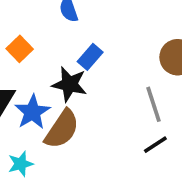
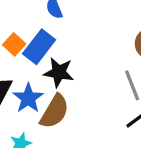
blue rectangle: (90, 57) -> (39, 47), moved, size x1.5

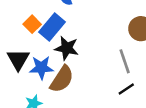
blue star: (28, 98) -> (41, 68), turned 30

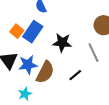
black star: (67, 48) -> (62, 43), moved
black line: (126, 89) -> (75, 75), moved

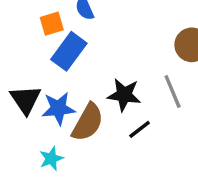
orange square: (17, 31) -> (52, 24), moved, turned 32
black star: (62, 43) -> (124, 95), moved

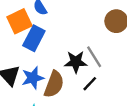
orange square: (52, 24) -> (19, 21), size x1.5
gray line: (173, 91) -> (94, 57), moved

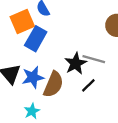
gray line: (94, 57) -> (94, 59), turned -45
black star: (76, 62) -> (76, 63), turned -30

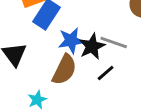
blue star: (33, 77) -> (71, 41), moved

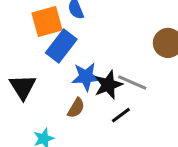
brown semicircle: (64, 70) -> (76, 108), size x0.6

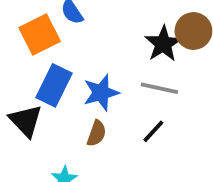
blue rectangle: (61, 46) -> (54, 85), moved
black star: (108, 85) -> (163, 44), moved

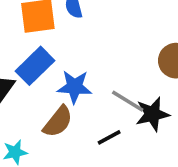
black star: (163, 44) -> (152, 114), moved
brown semicircle: (97, 133) -> (58, 122), size x1.4

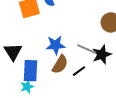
blue rectangle: (35, 66) -> (31, 71), moved, turned -35
brown semicircle: (58, 122) -> (60, 64), moved

